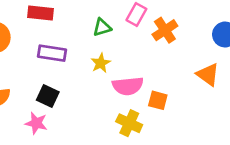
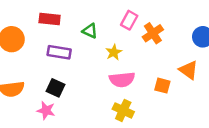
green triangle: (102, 27) -> (90, 31), moved, turned 42
yellow star: (101, 63) -> (114, 52), moved
orange square: (158, 100) -> (162, 86), moved

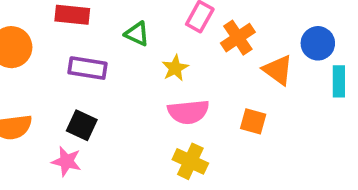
orange triangle: (189, 70) -> (278, 70), moved

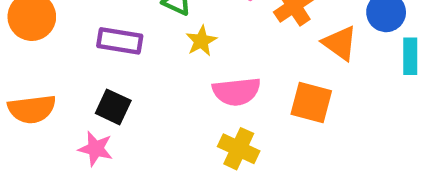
yellow star: (175, 68) -> (201, 41), moved
orange square: (253, 121) -> (311, 102), size x1.4

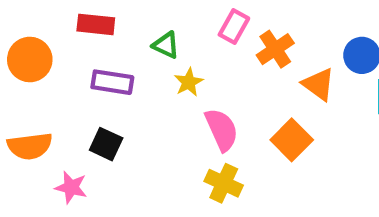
pink semicircle: (236, 91) -> (222, 130), turned -108
orange square: (311, 102) -> (292, 140), turned 30
pink star: (96, 149) -> (71, 187), moved

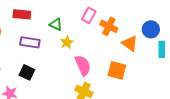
orange cross: (275, 49) -> (109, 26), turned -30
orange square: (292, 140) -> (117, 70), turned -30

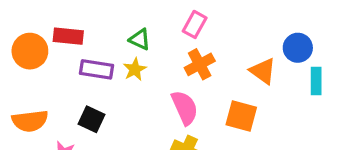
red rectangle: (22, 14) -> (68, 36), moved
orange cross: (109, 26) -> (200, 64), moved, turned 36
yellow star: (67, 42) -> (135, 69), moved

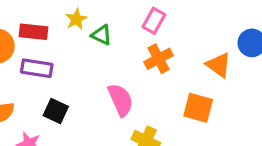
purple rectangle: (96, 69) -> (37, 68), moved
yellow star: (135, 69) -> (76, 19), moved
pink semicircle: (185, 108) -> (121, 100), moved

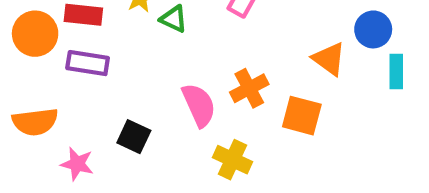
orange cross: (159, 59) -> (249, 88), moved
black square: (56, 111) -> (134, 137), moved

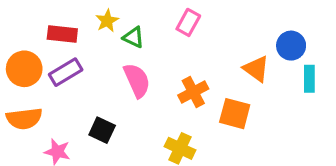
orange circle: (35, 34) -> (24, 69), moved
purple rectangle: (88, 63) -> (66, 72), turned -40
pink semicircle: (199, 105) -> (137, 80), moved

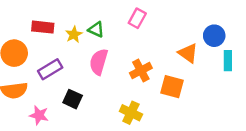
yellow star: (107, 21) -> (74, 34), moved
purple rectangle: (66, 72) -> (50, 69), moved
pink semicircle: (137, 80) -> (99, 62), turned -140

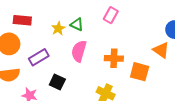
red rectangle: (43, 27) -> (22, 20), moved
orange triangle: (188, 53) -> (161, 50), moved
orange cross: (141, 70) -> (114, 58), turned 30

